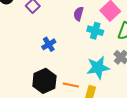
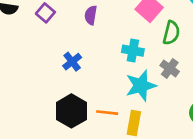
purple semicircle: (78, 14) -> (91, 15), moved
cyan cross: (95, 31) -> (133, 51), moved

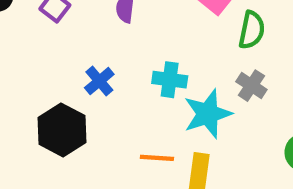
cyan cross: (133, 51) -> (170, 80), moved
black hexagon: (71, 111) -> (62, 130), moved

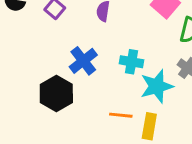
blue cross: (99, 81) -> (83, 61), size x1.4

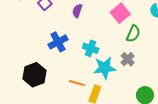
black hexagon: (56, 93) -> (35, 75), moved

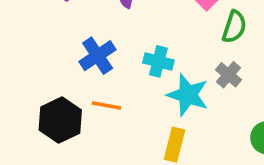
cyan star: (105, 68) -> (188, 95), turned 30
orange line: (77, 83) -> (107, 106), moved

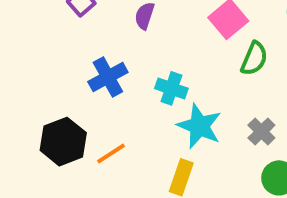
gray cross: (228, 75) -> (261, 132), moved
orange line: (107, 106) -> (111, 154), moved, turned -48

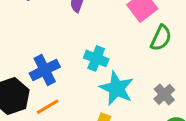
blue cross: (108, 77) -> (45, 70), moved

